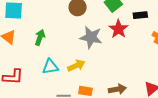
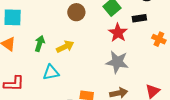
gray star: (91, 37) -> (117, 62), moved
yellow arrow: (76, 66) -> (65, 47), moved

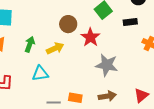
brown circle: (76, 12) -> (68, 24), moved
red star: (118, 33) -> (90, 37), moved

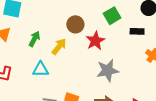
yellow arrow: (55, 48) -> (59, 46), turned -36
gray star: (107, 65) -> (108, 71), turned -30

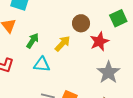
green arrow: (34, 39) -> (33, 41), moved
gray star: (108, 71) -> (108, 72), turned -30

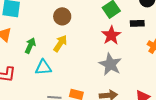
brown circle: (81, 23) -> (62, 16), moved
red star: (99, 41) -> (111, 35), moved

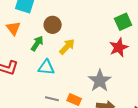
brown circle: (62, 16) -> (53, 25), moved
gray star: (110, 64) -> (100, 81), moved

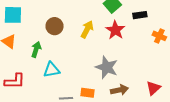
brown circle: (53, 25) -> (55, 26), moved
yellow arrow: (67, 47) -> (87, 29), moved

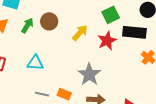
black rectangle: (140, 15) -> (134, 32), size x1.6
green arrow: (36, 49) -> (27, 25), moved

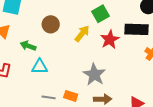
green square: (111, 15) -> (101, 14), moved
green arrow: (27, 25) -> (28, 46), moved, turned -98

